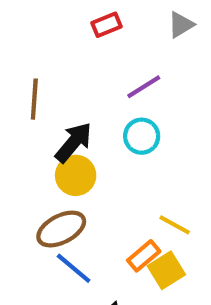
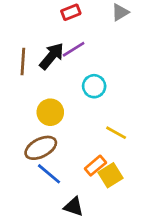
purple line: (144, 87) -> (74, 49), moved
black arrow: (74, 142) -> (52, 56), moved
yellow line: (175, 225) -> (116, 133), moved

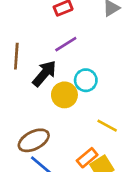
black arrow: (52, 56) -> (44, 74), moved
yellow circle: (50, 112) -> (64, 95), moved

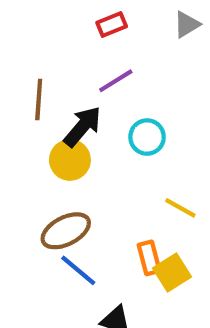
yellow circle: (64, 95) -> (70, 160), moved
orange rectangle: (87, 158) -> (149, 258), turned -65

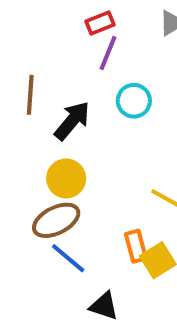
purple line: (116, 81) -> (108, 53), moved, turned -36
cyan circle: (147, 137) -> (134, 101), moved
yellow circle: (70, 160) -> (66, 178), moved

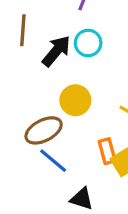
cyan circle: (134, 101) -> (88, 43), moved
yellow circle: (66, 178) -> (75, 100), moved

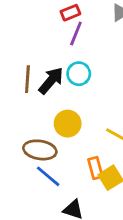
brown line: (23, 30) -> (27, 79), moved
brown ellipse: (44, 130) -> (40, 150), turned 36

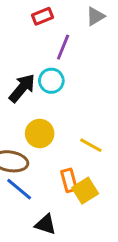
purple line: (76, 33) -> (63, 47), moved

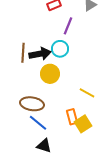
black arrow: (22, 88) -> (40, 54), turned 40
yellow circle: (40, 133) -> (50, 74), moved
black triangle: (45, 224) -> (44, 146), moved

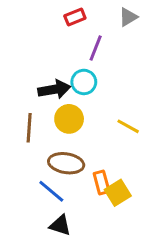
brown line: (23, 53) -> (29, 128), moved
yellow line: (87, 93) -> (128, 126), moved
brown ellipse: (32, 104) -> (66, 163), moved

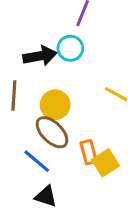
yellow circle: (69, 119) -> (55, 105), moved
brown ellipse: (66, 163) -> (52, 132), turned 36

